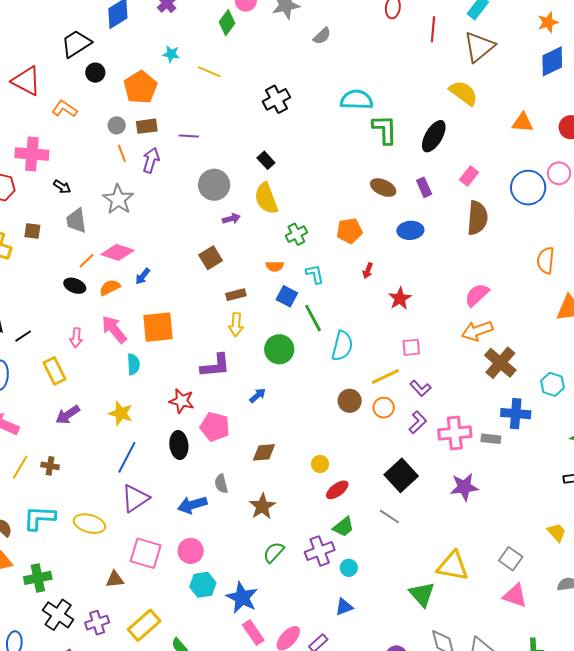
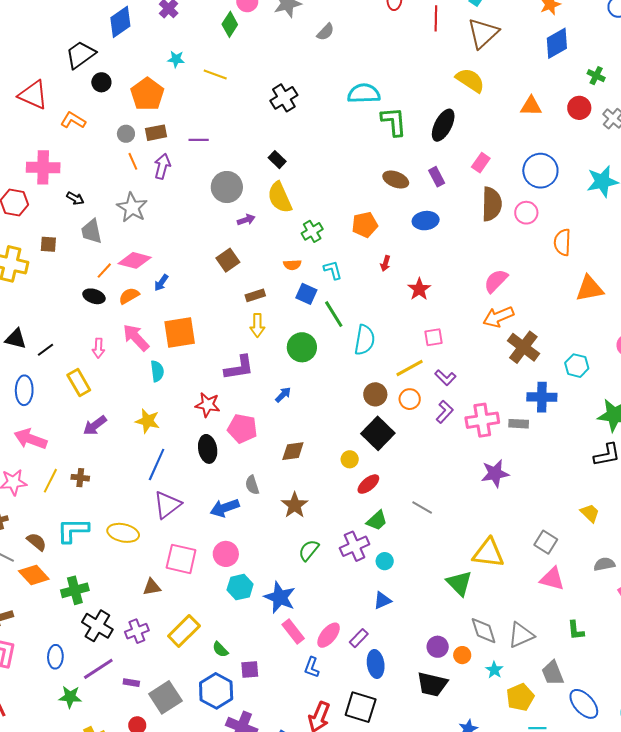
pink circle: (559, 173) -> (526, 213), moved
black square: (401, 475) -> (378, 433), moved

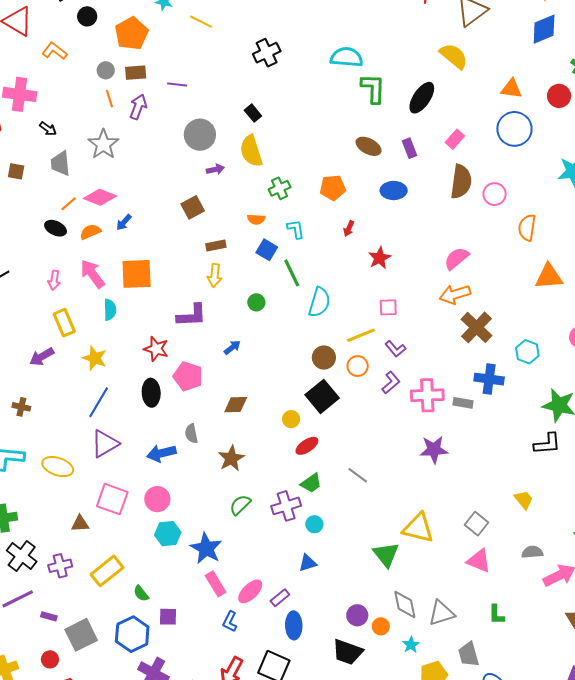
blue circle: (540, 171) -> (514, 129), moved
green circle: (302, 347) -> (256, 302), size x0.6
yellow rectangle: (79, 383) -> (64, 323), moved

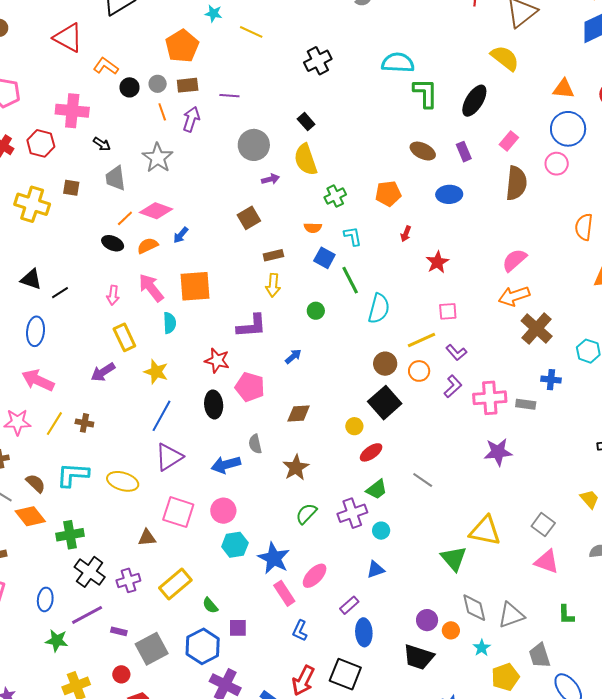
black circle: (87, 16) -> (129, 87), moved
pink circle: (495, 194) -> (557, 164), moved
blue cross: (489, 379) -> (551, 380), size x0.7
pink ellipse: (250, 591) -> (315, 576), moved

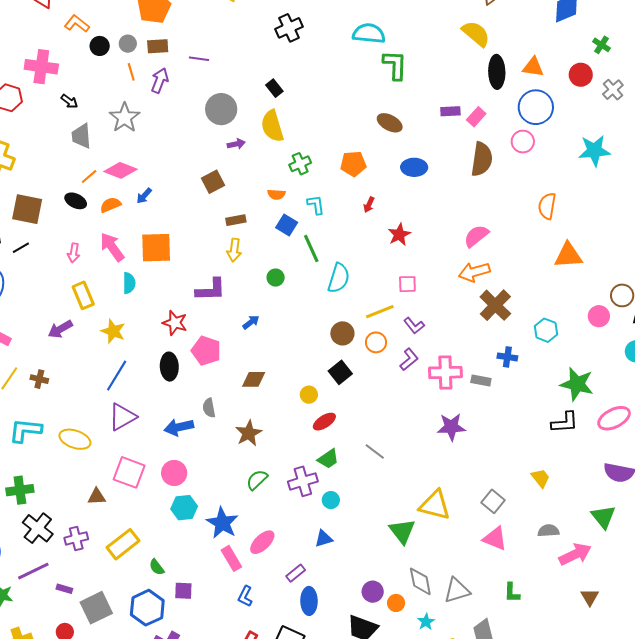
black ellipse: (474, 101) -> (497, 72), moved, turned -36
purple rectangle: (464, 152) -> (450, 111), moved, turned -72
brown square: (71, 188) -> (27, 209), moved, size x1.8
black square: (385, 403) -> (340, 372), size x0.7

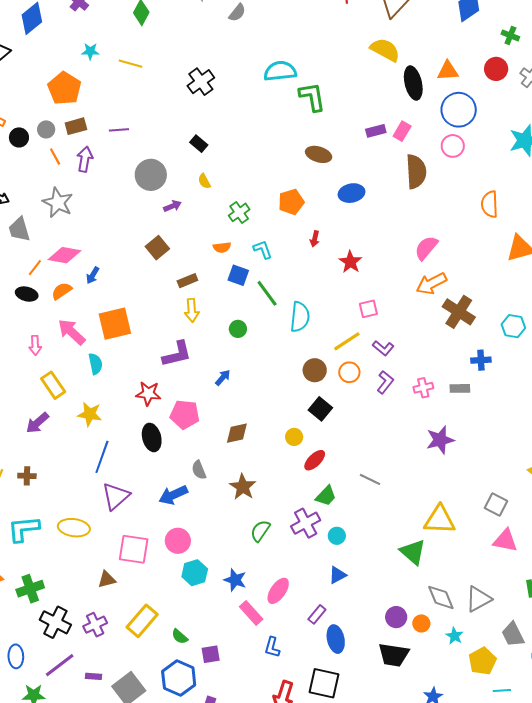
yellow semicircle: (272, 126) -> (204, 181), size x0.5
pink cross: (445, 372) -> (423, 388), size x0.6
blue star: (222, 523) -> (235, 580), size x0.7

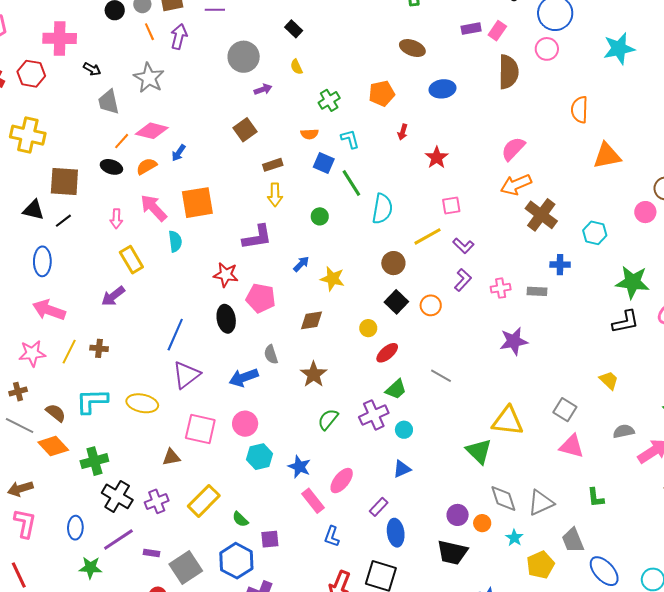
orange circle: (349, 372) -> (431, 305), moved
yellow star: (90, 414) -> (332, 279), moved

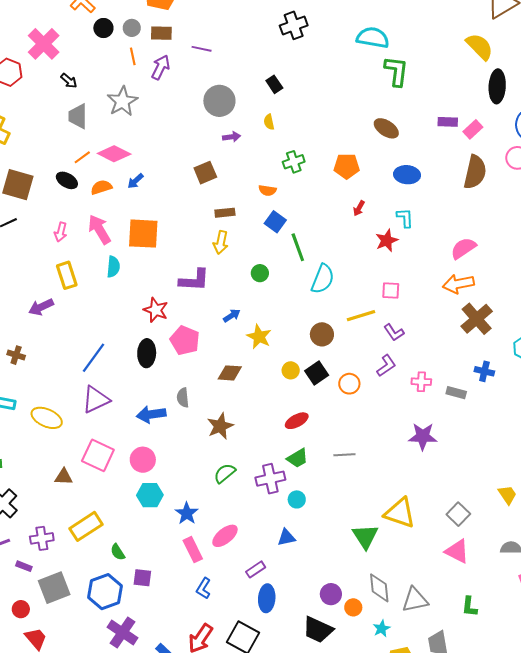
pink cross: (60, 38) -> (44, 44), turned 32
cyan L-shape: (350, 139) -> (405, 218), moved
yellow circle: (368, 328) -> (291, 370), moved
gray line: (441, 376) -> (344, 455), turned -45
purple cross: (157, 501) -> (42, 538), moved

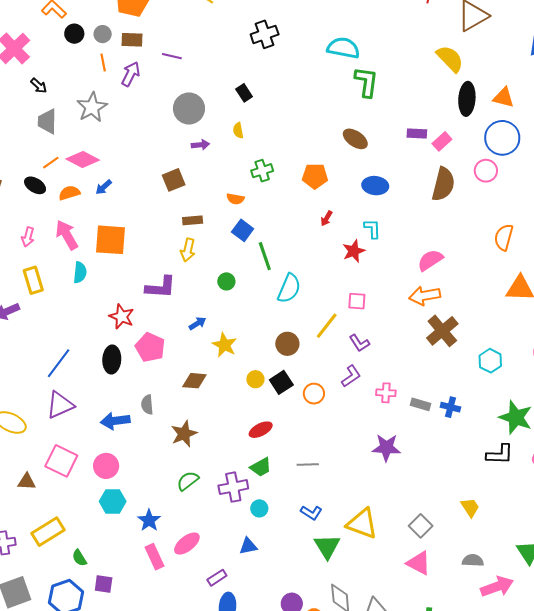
yellow line: (361, 316) -> (327, 326), turned -36
blue cross: (484, 371) -> (450, 407), moved
blue L-shape: (203, 588) -> (311, 513), moved, turned -90

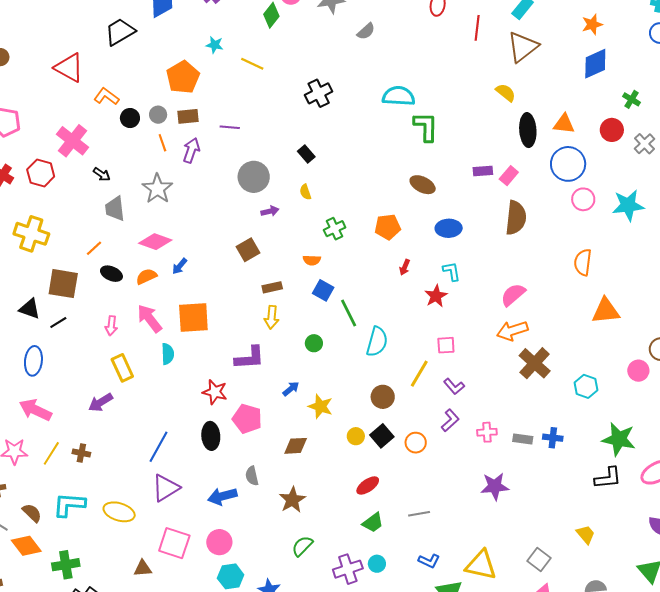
yellow semicircle: (450, 59) -> (506, 93), size x0.7
orange line: (51, 163) -> (94, 248), moved
pink circle: (486, 171) -> (583, 199), moved
purple cross: (233, 487) -> (348, 569), moved

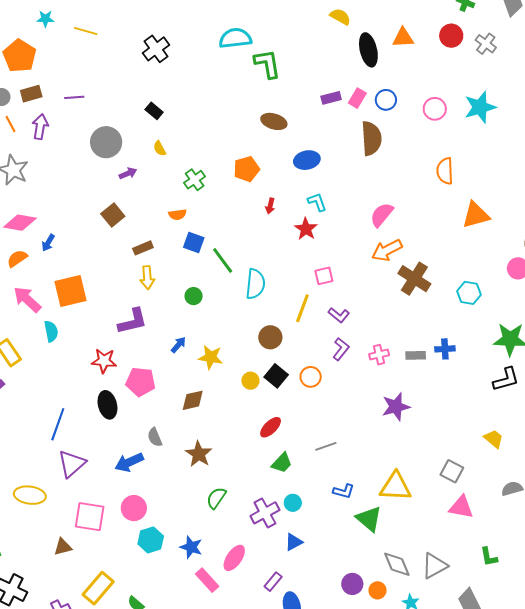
blue circle: (568, 164) -> (386, 100), moved, size x0.6

